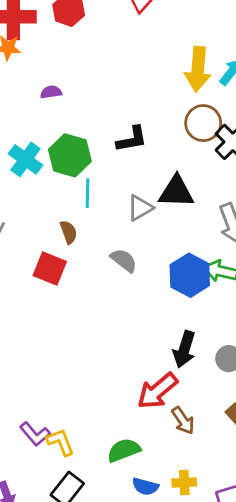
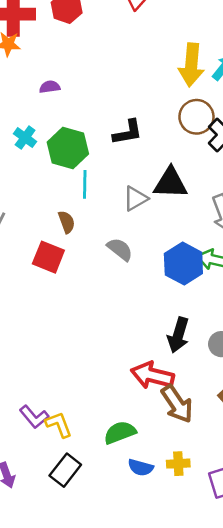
cyan cross: (25, 159) -> (25, 138), moved, size x0.7
red arrow: (157, 391) -> (152, 375), turned 54
brown arrow: (183, 421) -> (177, 404), size x1.4

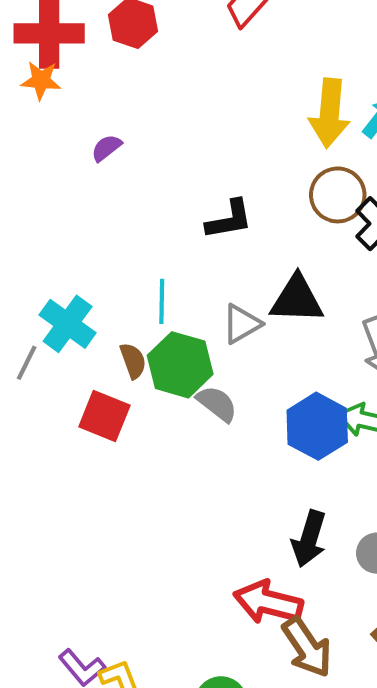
purple semicircle: (50, 87) -> (106, 148), turned -30
cyan cross: (25, 138) -> (68, 324), moved, size x1.5
green hexagon: (68, 148) -> (180, 365), moved

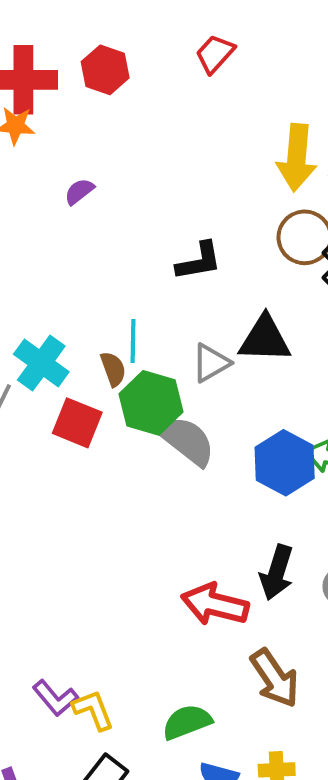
brown semicircle: (133, 361) -> (113, 369), moved
gray semicircle: (217, 404) -> (187, 441), size x1.4
red square: (104, 416) -> (77, 423), moved
red arrow: (268, 602) -> (215, 604), moved

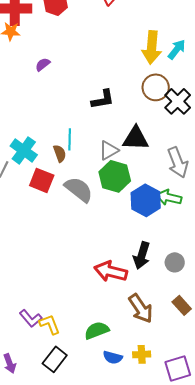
green hexagon: (151, 403) -> (115, 176), moved
gray semicircle: (187, 441) -> (79, 189), moved

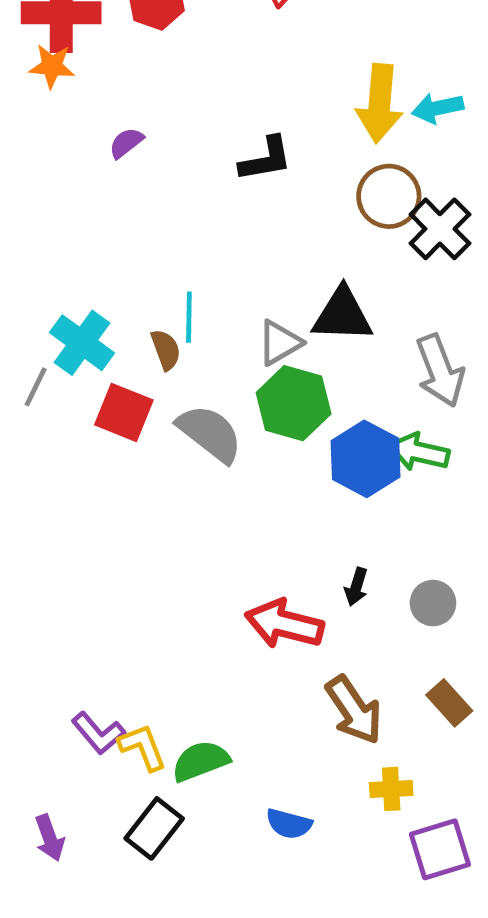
cyan arrow: (177, 49) -> (438, 108), turned -140
black L-shape: (103, 99) -> (266, 159), moved
black arrow: (142, 255) -> (356, 587), size x0.6
green semicircle: (97, 330) -> (201, 761), moved
yellow cross: (142, 354) -> (391, 789), moved

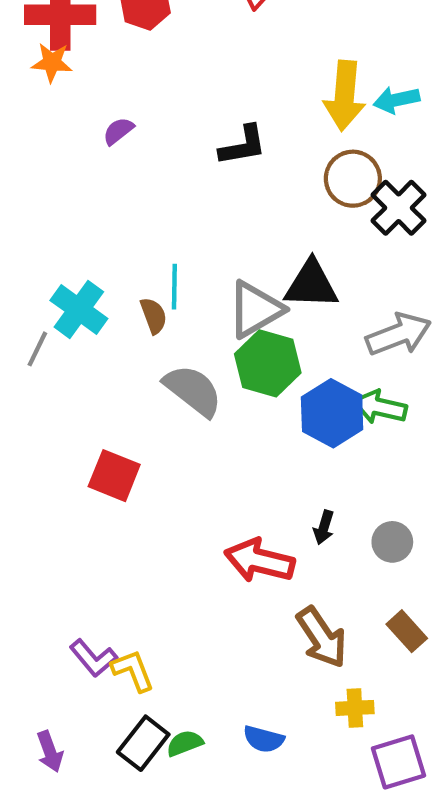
gray triangle: (280, 343) -> (255, 309), size x1.4
gray arrow: (440, 371) -> (399, 334), turned -90
red square: (124, 412) -> (114, 476), moved
green semicircle: (201, 761) -> (185, 743), moved, size x0.7

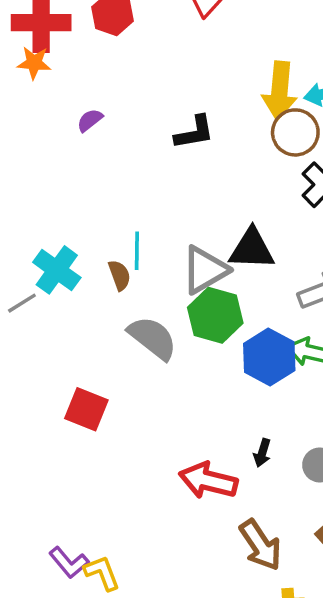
brown circle: (353, 179) -> (295, 132), moved
gray line: (37, 349) -> (22, 303), turned 32

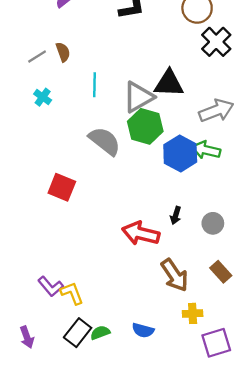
cyan cross: (57, 270) -> (43, 97), size x0.6
brown semicircle: (119, 275) -> (63, 52), moved
gray line: (22, 303) -> (37, 56), moved

